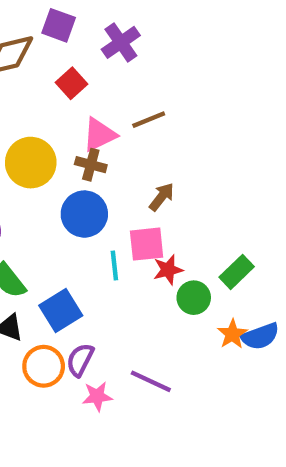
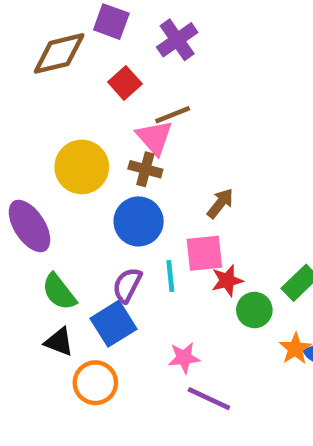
brown line: (149, 120) -> (173, 115), moved
pink triangle: (99, 135) -> (154, 137), turned -45
purple semicircle: (80, 360) -> (127, 285), moved
pink star: (97, 396) -> (184, 358), moved

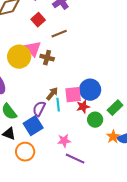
pink triangle: (154, 137) -> (33, 49), moved
brown arrow: (220, 203) -> (52, 94), moved
blue circle: (139, 221) -> (90, 90), moved

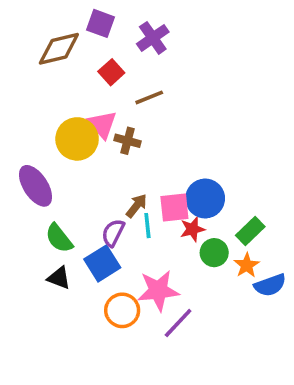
orange star: (113, 137) -> (247, 265), moved
pink star: (64, 141) -> (158, 291), size x1.6
orange circle: (25, 152) -> (122, 310), moved
purple line: (75, 159) -> (178, 323), turned -72

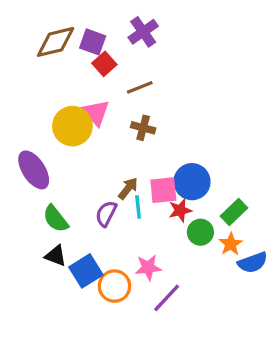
purple square: (100, 23) -> (93, 42), moved
brown cross: (128, 141) -> (143, 128), moved
blue square: (102, 263) -> (86, 271), moved
pink star: (158, 291) -> (148, 268), size x0.7

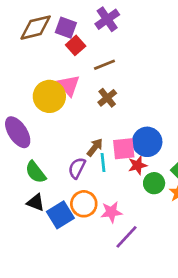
brown cross: (143, 128) -> (107, 98), turned 36
orange circle: (115, 286) -> (84, 204), moved

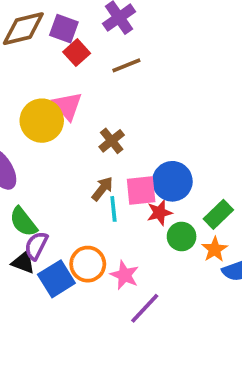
brown line: (104, 65) -> (126, 65), moved
brown cross: (107, 98) -> (112, 141), moved
purple semicircle: (77, 168) -> (36, 246), moved
pink star: (111, 212) -> (125, 275), turned 30

